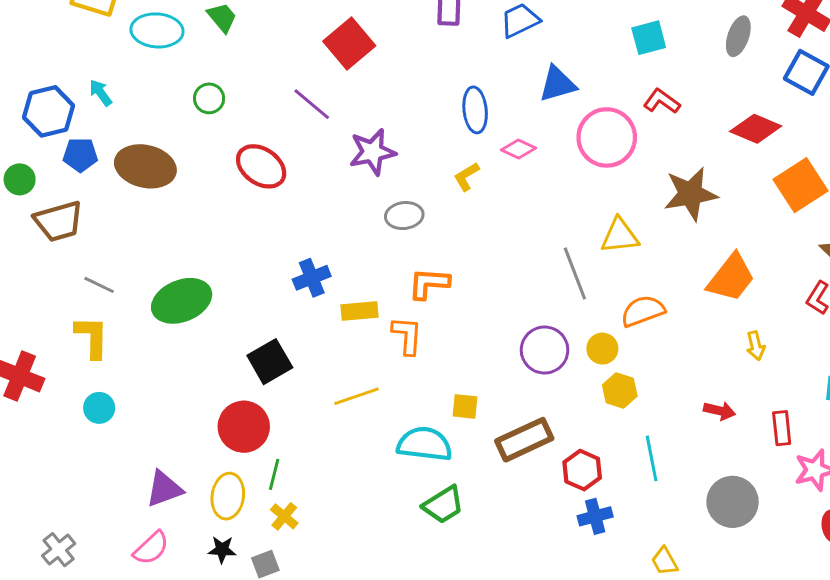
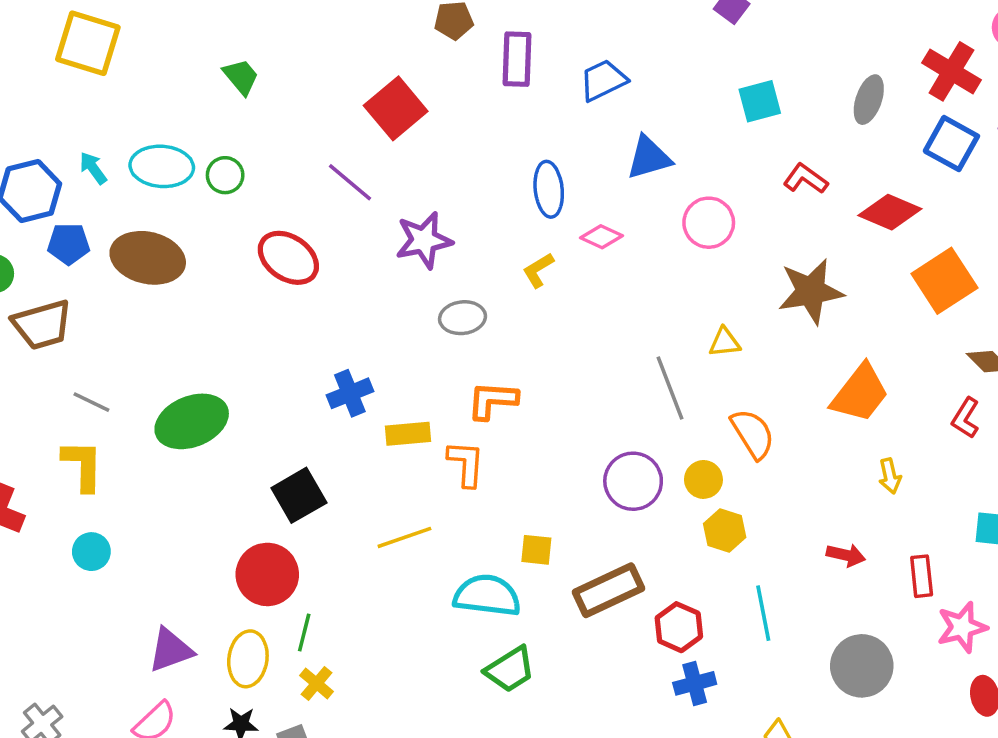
cyan ellipse: (157, 30) -> (162, 166), moved
red L-shape: (662, 101) -> (805, 179), moved
pink circle: (607, 137) -> (709, 223), size x0.7
yellow triangle: (620, 236) -> (725, 342), size x0.7
orange semicircle: (643, 311) -> (753, 434), turned 78

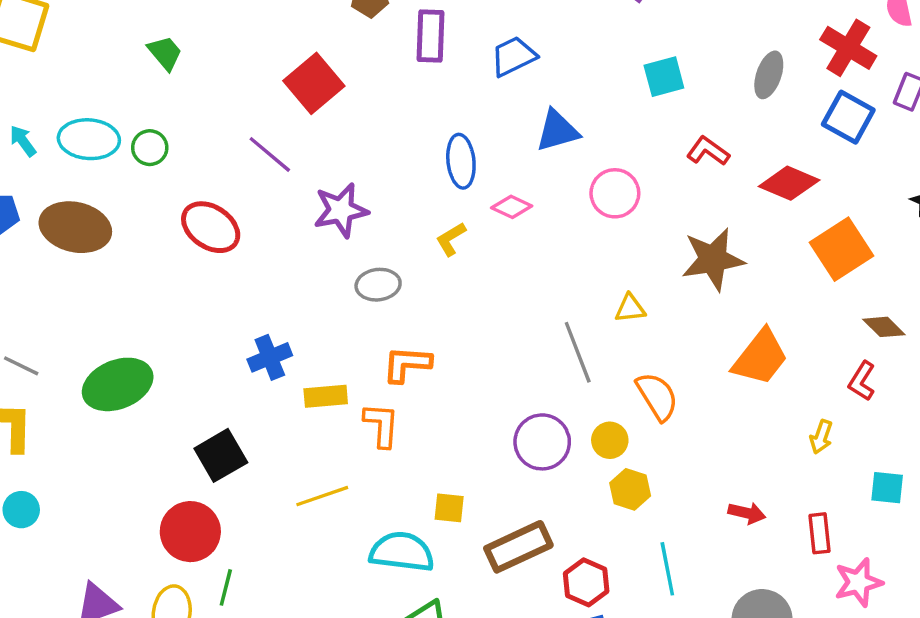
yellow arrow: (890, 476) -> (821, 437), moved, turned 32

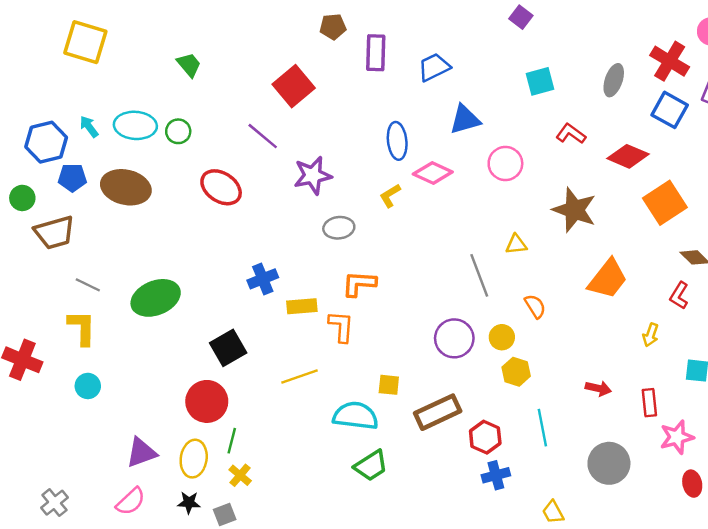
pink diamond: (512, 207) -> (433, 173), size x1.4
brown star: (713, 259) -> (574, 210), turned 30
orange semicircle: (657, 396) -> (535, 306), size x0.7

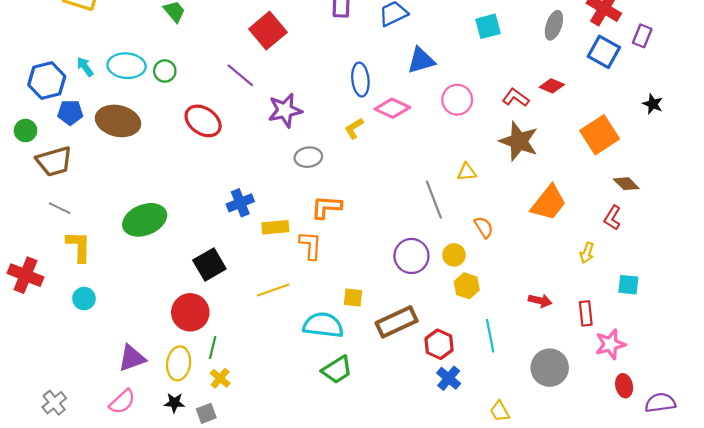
red L-shape: (571, 134) -> (516, 98), moved
red diamond: (628, 156) -> (552, 86), moved, size x0.7
gray line: (88, 285) -> (60, 208), moved
blue cross: (496, 475) -> (449, 378), turned -35

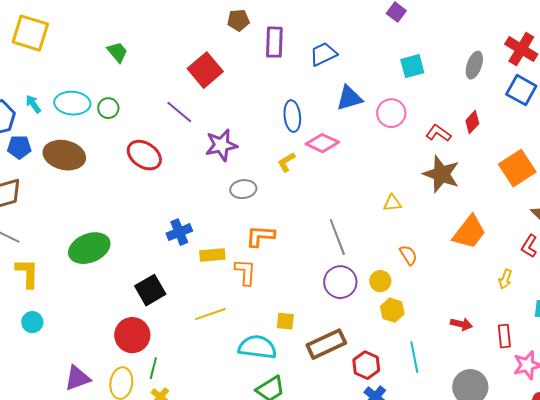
red diamond: (552, 86) -> (472, 122), turned -70
pink circle: (457, 100) -> (391, 113), moved
gray line: (434, 200) -> (337, 237), moved

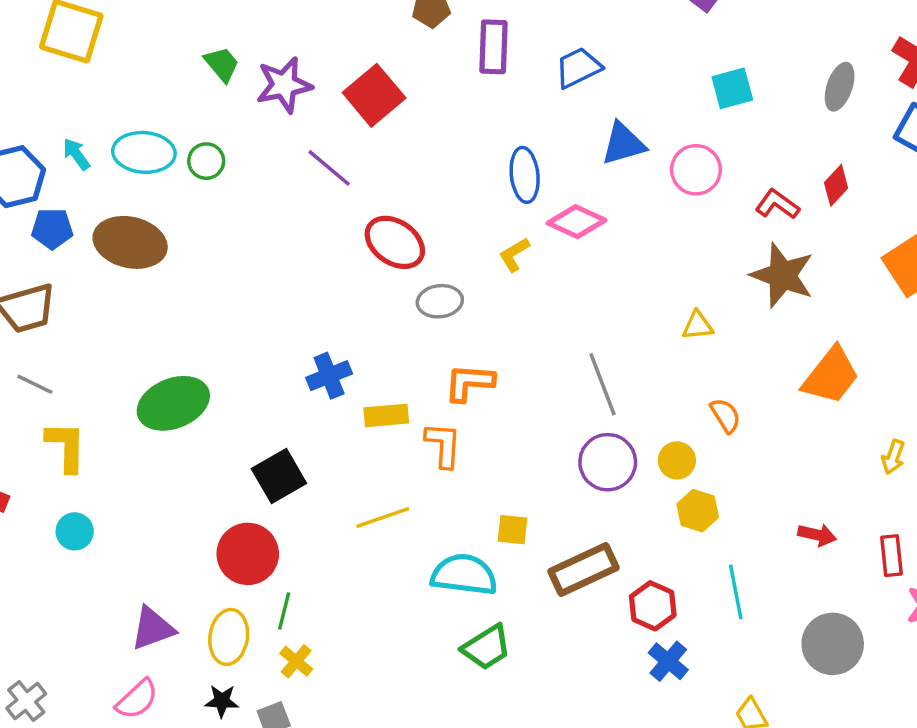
purple star: (221, 145) -> (284, 85), moved
red ellipse: (144, 155) -> (395, 242), moved

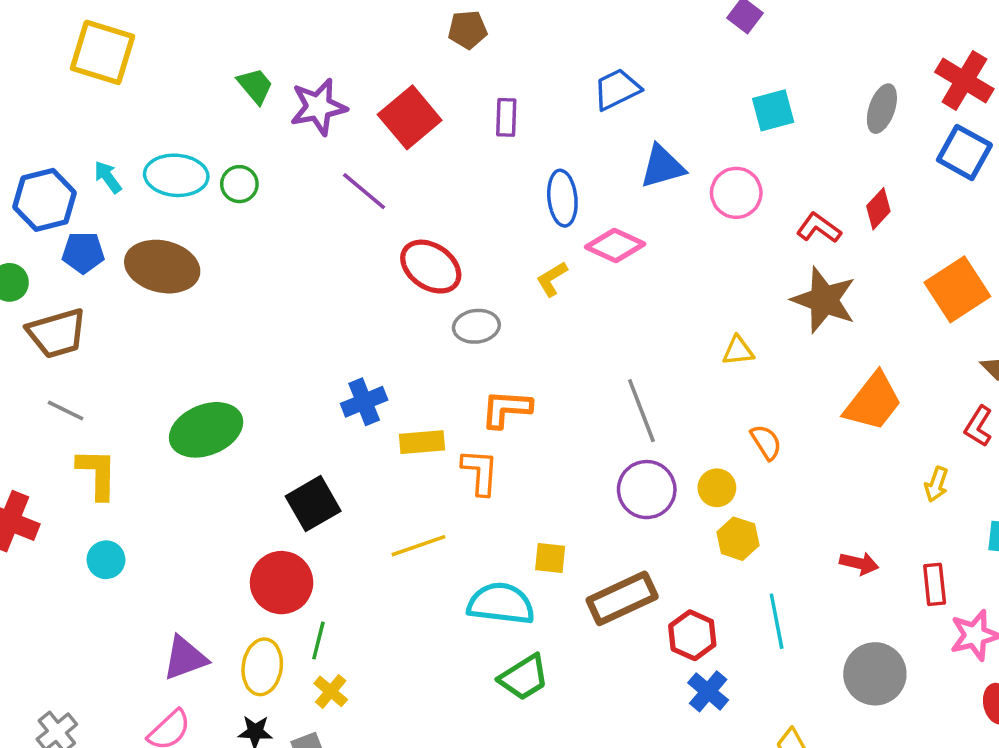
purple rectangle: (493, 47) -> (506, 117), moved, size x0.7

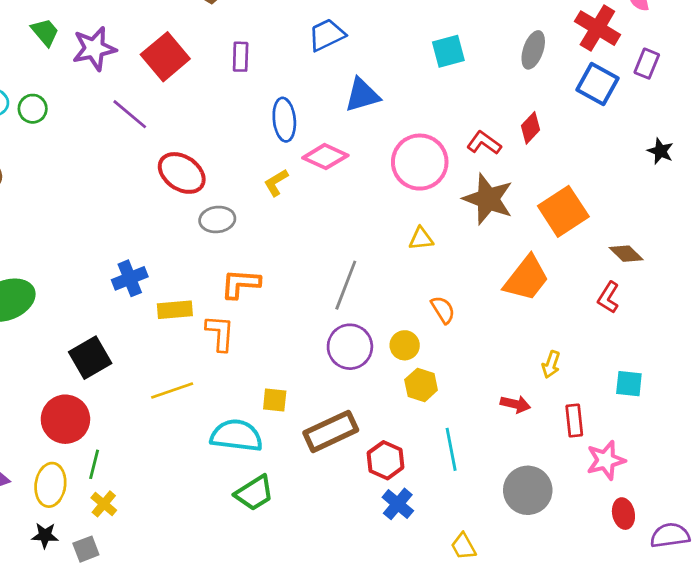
pink circle: (736, 193) -> (420, 162), moved, size x1.4
orange square: (957, 289) -> (563, 211), moved
gray line: (641, 411) -> (346, 285), turned 42
yellow arrow: (936, 484) -> (551, 364), moved

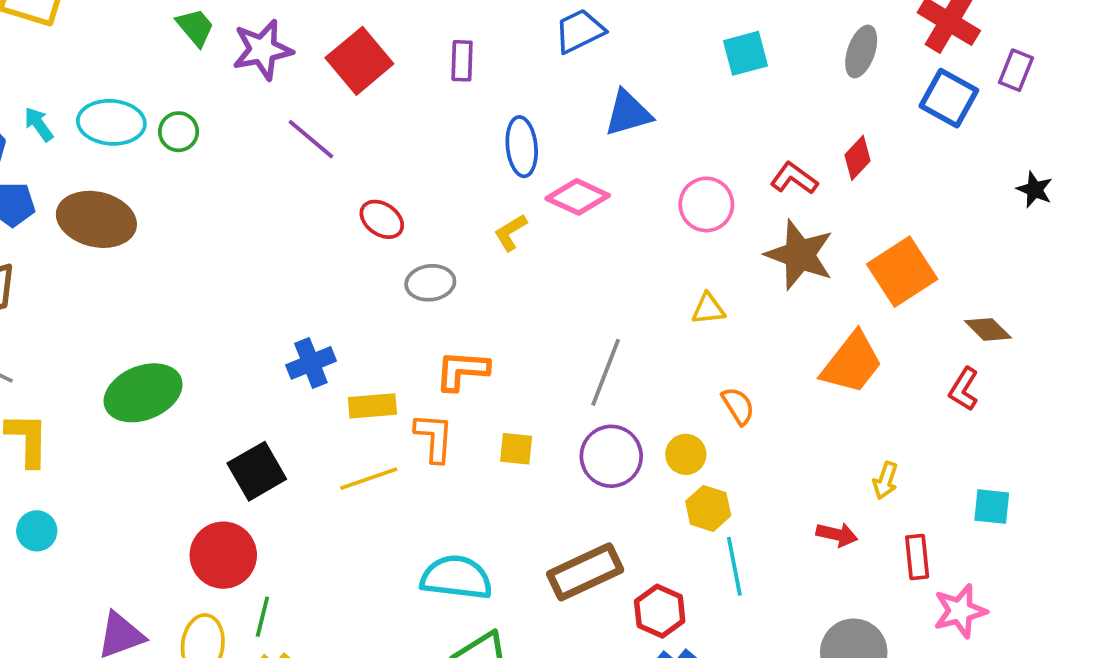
pink circle: (420, 162) -> (706, 204), size x0.7
red ellipse: (182, 173) -> (382, 219), size x0.7
yellow line: (172, 390) -> (369, 479), moved
yellow square: (275, 400) -> (516, 449), moved
cyan line: (451, 449) -> (734, 566), moved

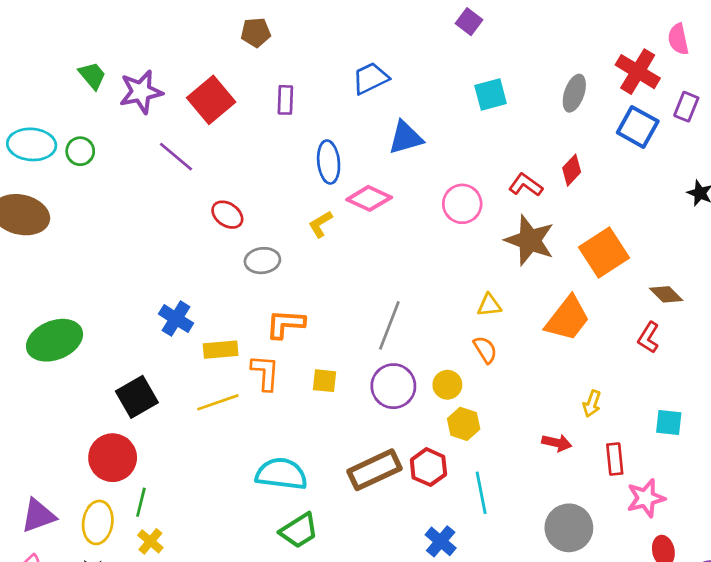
yellow triangle: (708, 309) -> (489, 305), moved
blue cross: (311, 363) -> (176, 319), turned -36
cyan line: (734, 566) -> (481, 493), moved
red hexagon: (660, 611) -> (428, 467), moved

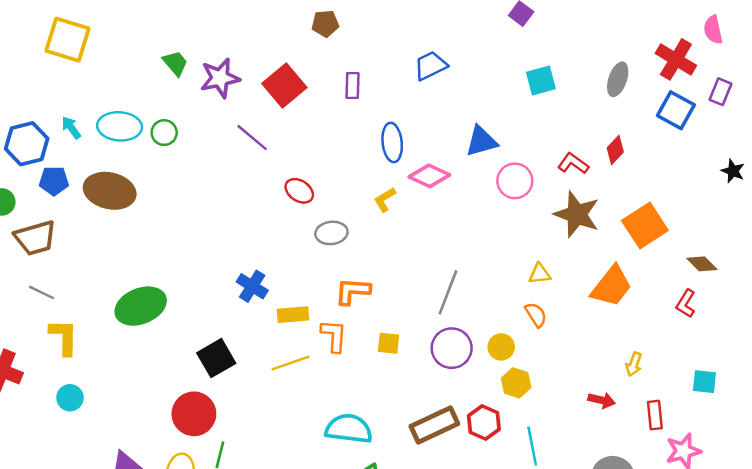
blue triangle: (406, 138) -> (481, 141), moved

